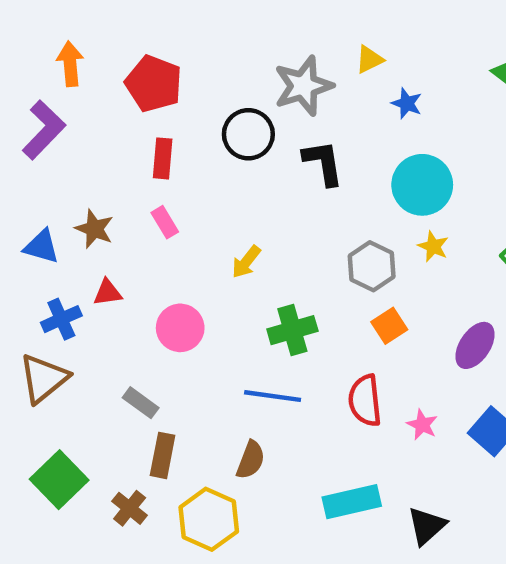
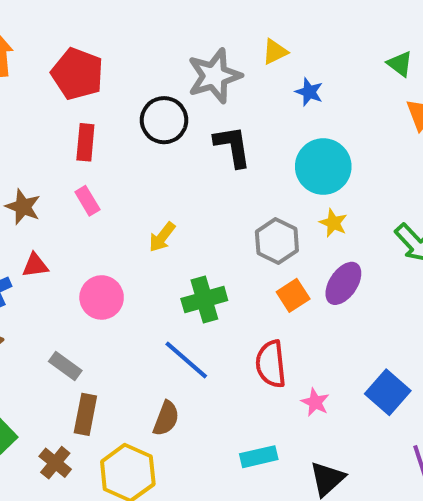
purple ellipse: (475, 345) -> (343, 283), moved
blue line: (273, 396) -> (186, 360), turned 33
pink star: (422, 425) -> (315, 402), moved
cyan rectangle: (352, 502) -> (259, 457), size x0.7

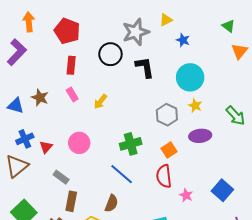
yellow arrow: (162, 237) -> (100, 102), moved
red triangle: (35, 265) -> (46, 147), moved, turned -40
purple ellipse: (343, 283) -> (200, 136), turned 50
orange square: (293, 295) -> (169, 150), moved

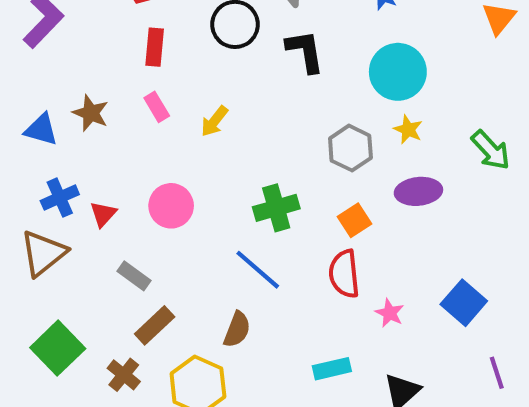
brown rectangle: (71, 201) -> (155, 325), turned 36

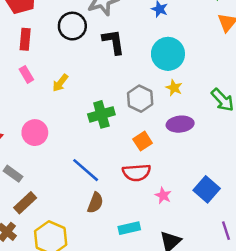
green cross: (276, 208) -> (101, 114), moved
red semicircle: (344, 274) -> (136, 172), turned -88
brown semicircle: (237, 329) -> (95, 203), moved

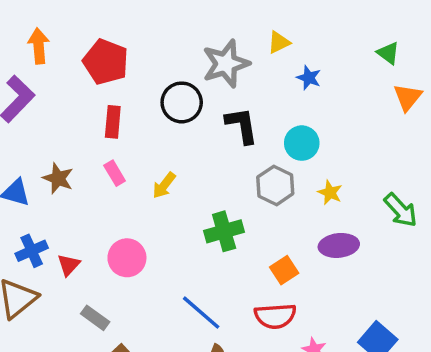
cyan circle: (168, 54) -> (302, 143), moved, size x0.7
gray hexagon: (140, 99) -> (275, 185), moved

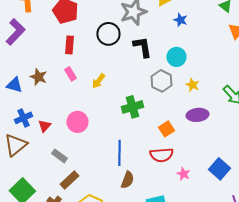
blue line: (201, 313) -> (119, 153), turned 50

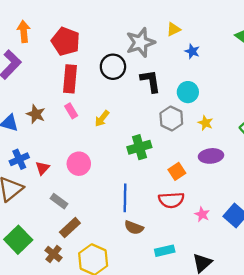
red rectangle: (69, 45) -> (70, 79), size x1.4
pink star: (183, 174) -> (202, 214), moved
brown semicircle: (127, 180) -> (134, 228), turned 90

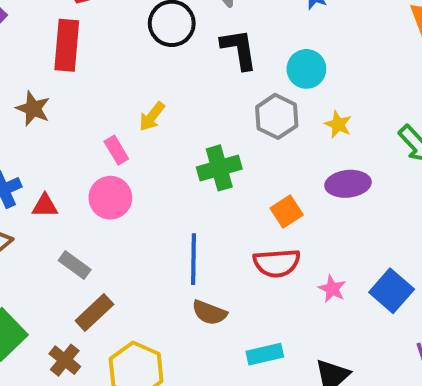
red rectangle: (70, 79) -> (67, 45), moved
pink rectangle: (71, 111) -> (116, 150), moved
red triangle: (42, 168) -> (45, 206), turned 48

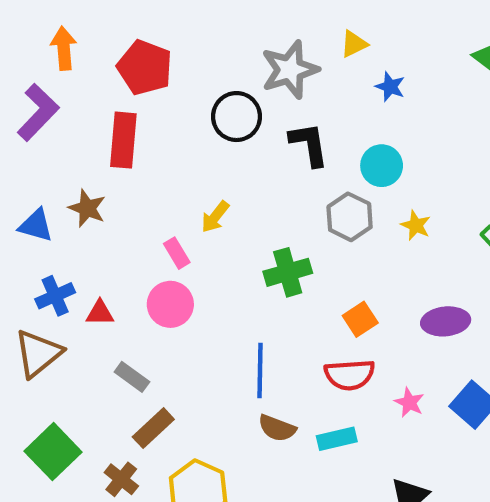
purple ellipse: (348, 184) -> (446, 321), moved
cyan rectangle: (265, 354) -> (337, 439), moved

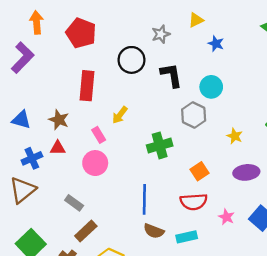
gray star: (290, 70) -> (161, 34), size x0.6
red rectangle: (123, 140) -> (87, 86), moved
brown star: (87, 208) -> (59, 120), moved
yellow star: (416, 225) -> (235, 136), moved
red triangle: (100, 313) -> (58, 148), moved

